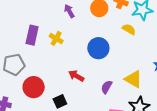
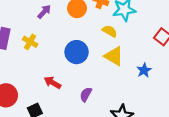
purple arrow: (69, 11) -> (44, 12), turned 72
yellow triangle: (133, 79) -> (114, 56), moved

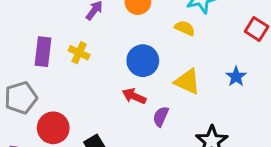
yellow triangle: (114, 56) -> (187, 82), moved
red arrow: (52, 83) -> (134, 96), moved

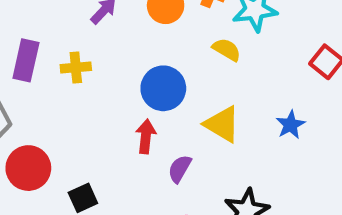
yellow cross: (79, 53) -> (76, 67), turned -36
red arrow: (134, 96) -> (146, 136), turned 65

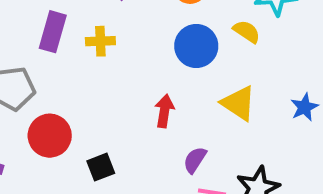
blue circle: (163, 88) -> (196, 46), moved
purple semicircle: (180, 169) -> (195, 160), moved

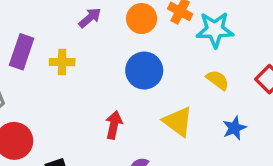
yellow semicircle: (247, 31) -> (218, 80), moved

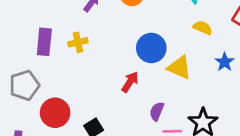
blue circle: (144, 71) -> (151, 48), moved
red arrow: (114, 125) -> (130, 82), turned 35

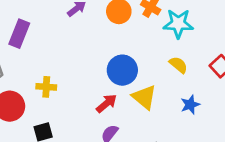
yellow cross: (78, 42) -> (46, 87), moved
red arrow: (130, 82) -> (107, 103), moved

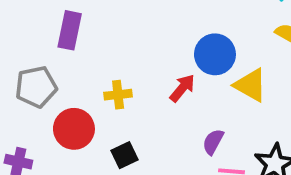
red arrow: (107, 103) -> (182, 88), moved

